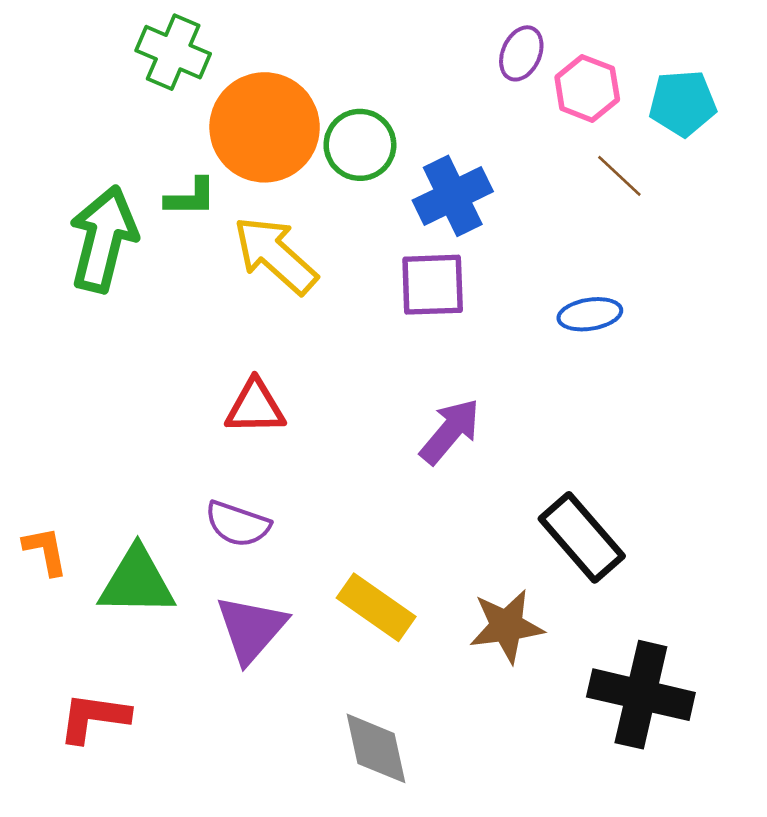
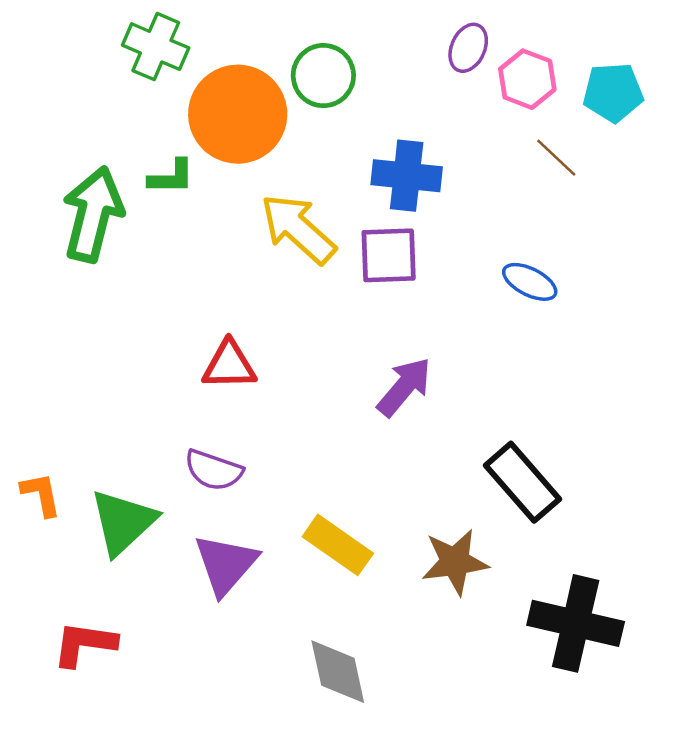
green circle: (360, 145) -> (323, 76), moved
blue cross: (453, 196) -> (407, 176), turned 32
yellow arrow: (275, 255) -> (298, 229), moved
blue ellipse: (590, 314) -> (530, 282), turned 36
green triangle: (137, 582) -> (123, 522), turned -44

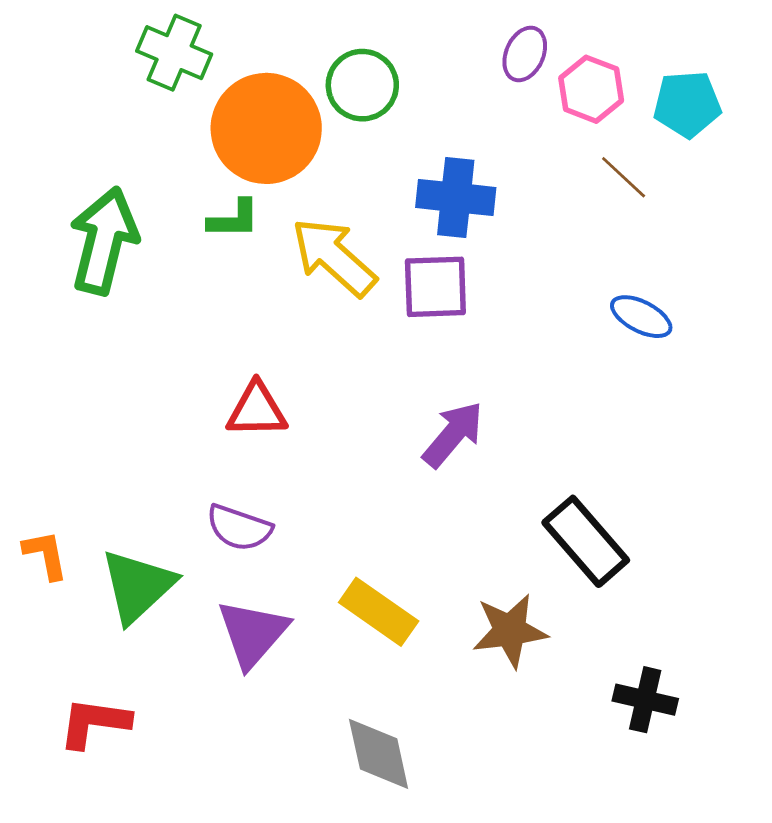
green L-shape: (171, 177) -> (234, 219), moved
blue ellipse: (530, 282) -> (641, 317), moved
black cross: (576, 623) -> (645, 700), size x0.6

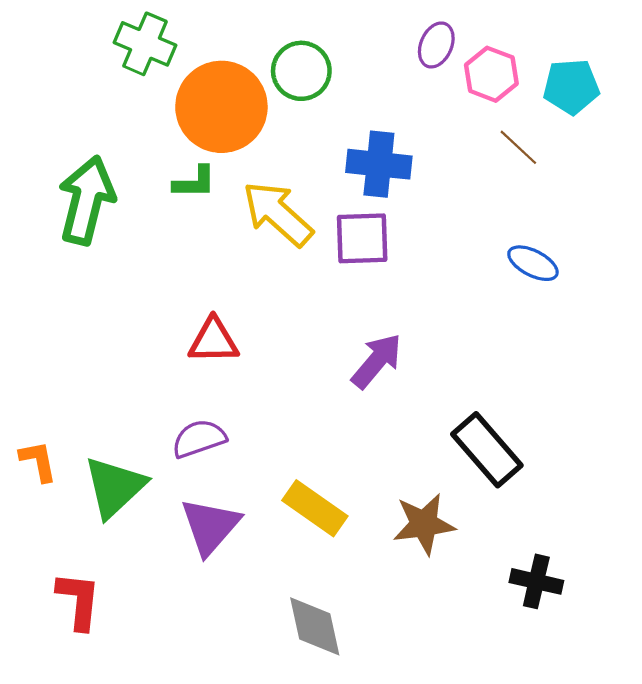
purple semicircle: (239, 528) -> (199, 439), turned 142
red L-shape: (94, 723) -> (79, 601), turned 88

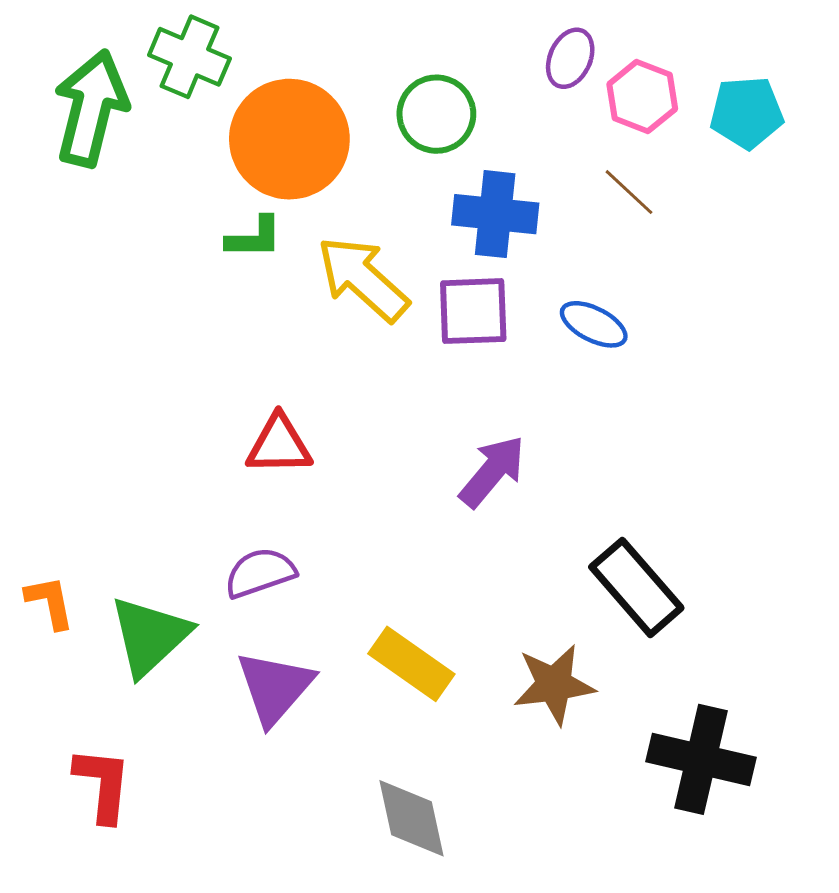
green circle: (301, 71) -> (436, 114), moved
brown line: (518, 147) -> (629, 192), moved
green arrow: (87, 200) -> (91, 108), moved
blue ellipse: (533, 263) -> (594, 324), moved
black cross: (536, 581) -> (701, 759), size x1.5

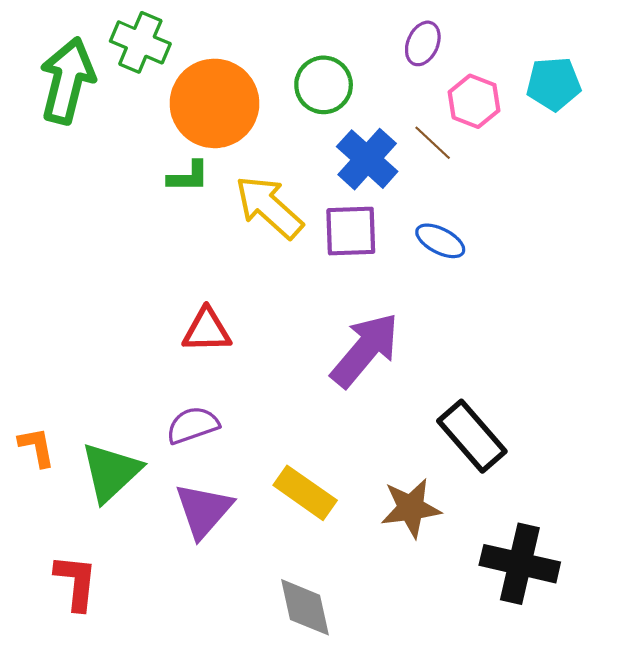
pink hexagon: (642, 96) -> (474, 101), moved
brown line: (629, 192) -> (433, 143), moved
blue cross: (495, 214) -> (367, 159), turned 36
purple arrow: (492, 471) -> (365, 350), size x1.4

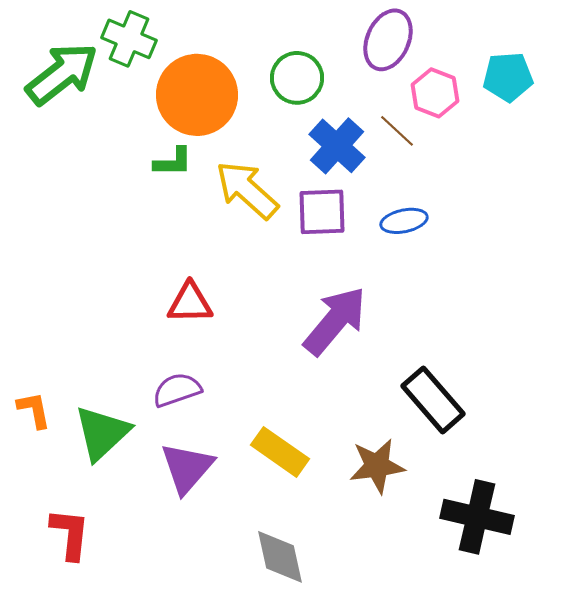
purple ellipse: (423, 43) -> (388, 40), size x1.5
green arrow: (67, 81) -> (62, 74), turned 38
blue ellipse: (440, 241) -> (404, 221), turned -39

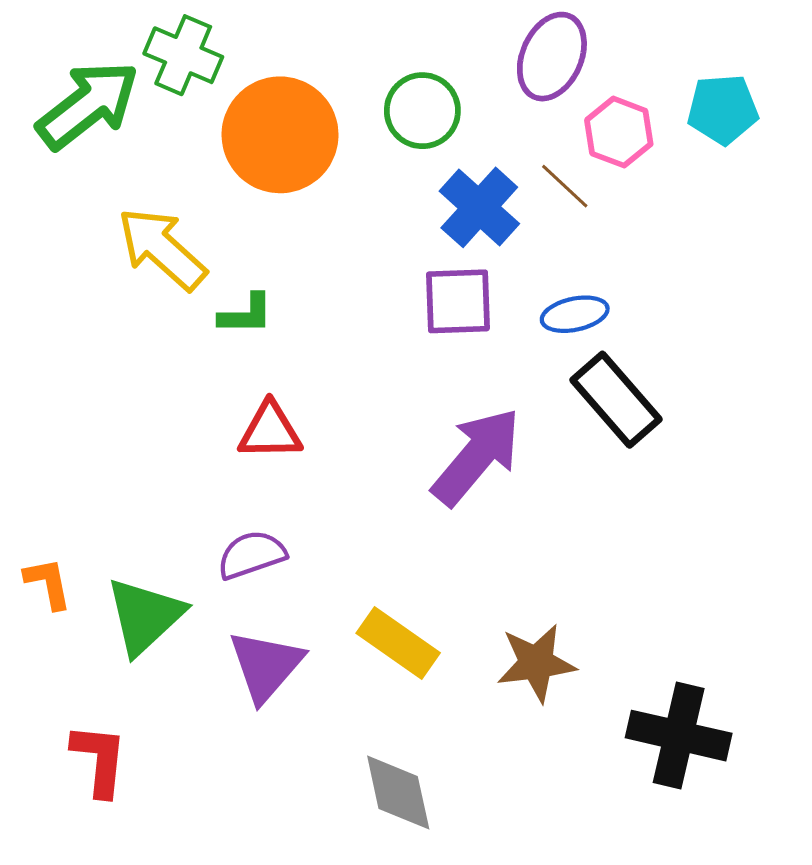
green L-shape: (173, 162) -> (246, 314), moved
yellow arrow: (247, 190) -> (162, 249), moved
black rectangle: (433, 400) -> (616, 400), moved

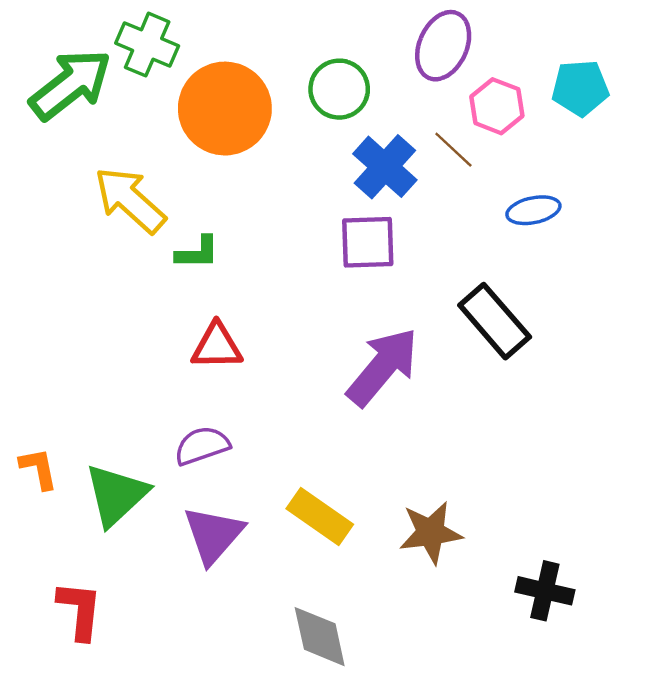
blue ellipse: (575, 314) -> (533, 210), moved
black cross: (679, 736) -> (545, 591), size x0.7

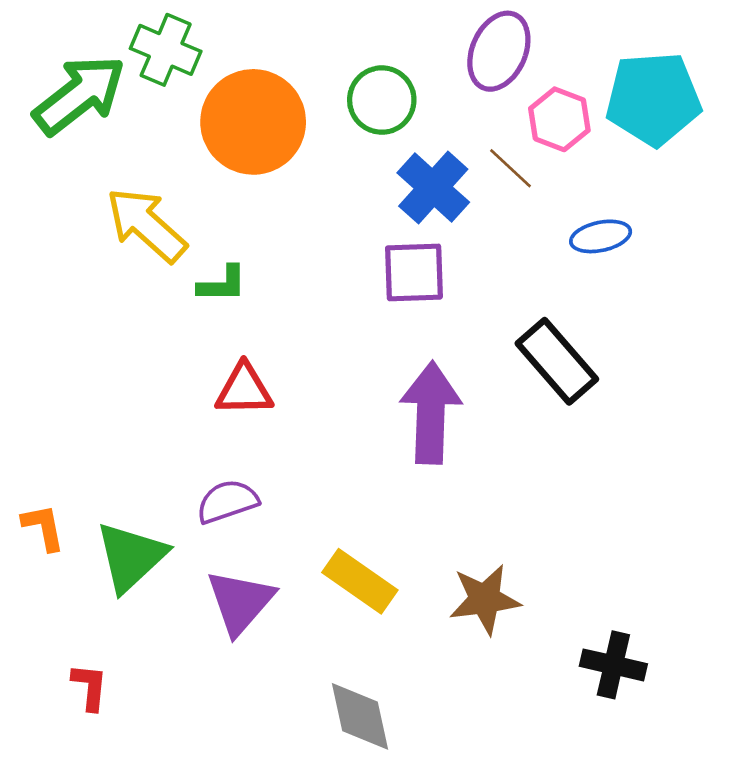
cyan pentagon: (580, 88) -> (653, 99), size x1.5
purple arrow: (383, 367) -> (431, 413), turned -38
red L-shape: (80, 610) -> (90, 687), size x0.7

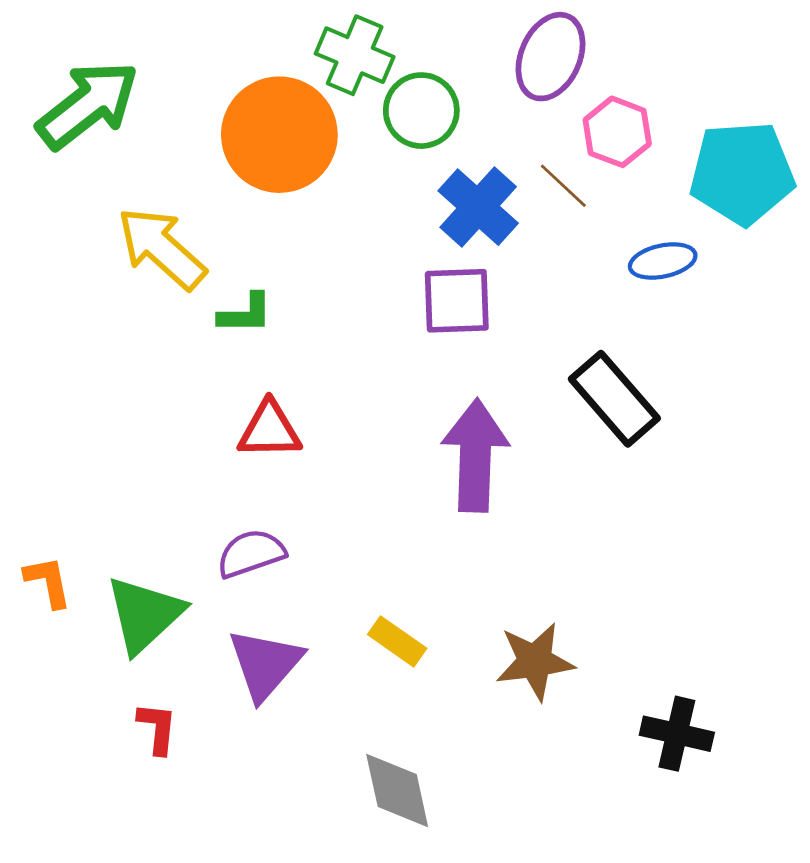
green cross: (166, 50) -> (355, 55), moved
cyan pentagon: (653, 99) -> (742, 173), moved
yellow rectangle: (360, 581) -> (397, 641), size x0.7
red L-shape: (90, 687) -> (157, 728), moved

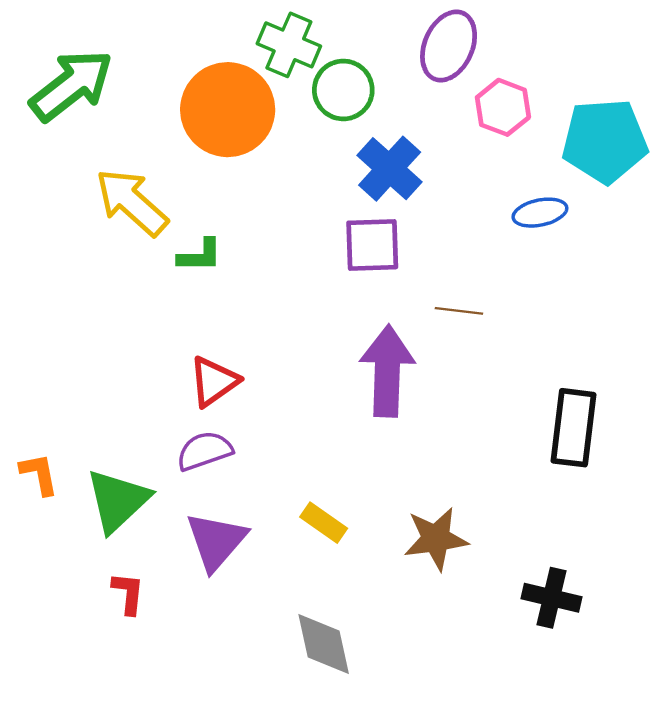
brown line: (563, 186) -> (459, 311), moved, turned -36
black rectangle: (614, 399) -> (573, 428), moved, turned 48
red triangle: (269, 430) -> (214, 381), moved, turned -34

